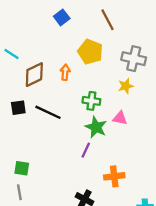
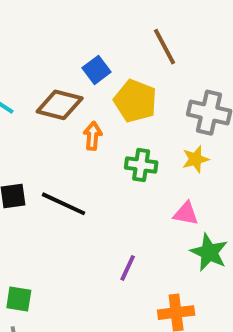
blue square: (62, 17) -> (96, 70), moved
brown diamond: (34, 75) -> (60, 105), moved, turned 40
green cross: (91, 101) -> (141, 165), moved
green star: (96, 127) -> (209, 252), moved

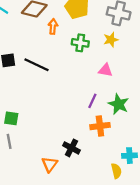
green star: (209, 252) -> (119, 104), moved
purple line: (128, 268) -> (92, 101), moved

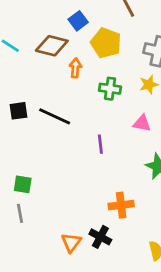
purple line: (92, 101) -> (100, 144), moved, turned -32
orange cross: (100, 126) -> (121, 205), moved
black cross: (71, 148) -> (100, 237), moved

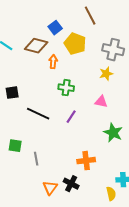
green cross: (110, 89) -> (66, 88), moved
black line: (55, 116) -> (38, 114), moved
purple line: (100, 144) -> (71, 117), turned 40
gray line: (20, 213) -> (36, 159), moved

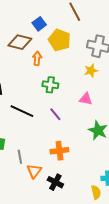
purple line: (71, 117) -> (55, 114), turned -72
orange cross: (86, 161) -> (59, 151), moved
orange triangle: (50, 188) -> (34, 171), moved

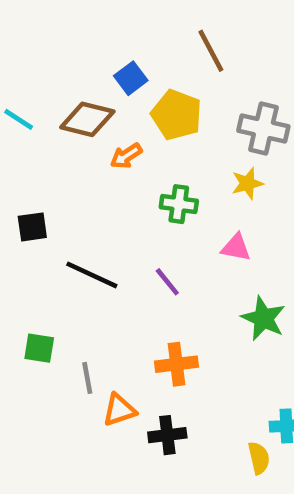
orange arrow: (37, 58) -> (126, 156), turned -128
green cross: (50, 85) -> (179, 204), moved
orange triangle: (34, 171) -> (119, 410), turned 35
black cross: (55, 182) -> (167, 435), turned -35

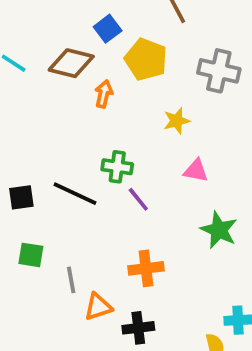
orange arrow: (126, 156) -> (104, 94), turned 136
yellow star: (247, 183) -> (177, 121), moved
green cross: (179, 204) -> (117, 167), moved
black square: (32, 227) -> (21, 197), moved

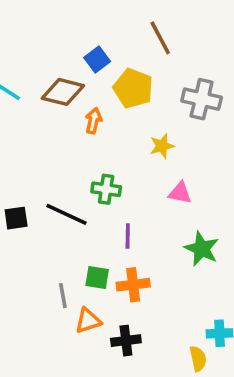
purple line: (138, 199) -> (128, 236), moved, turned 40
green square: (31, 255) -> (97, 278), moved

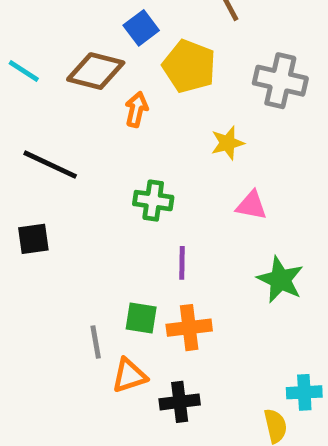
black line: (66, 214) -> (50, 165), moved

